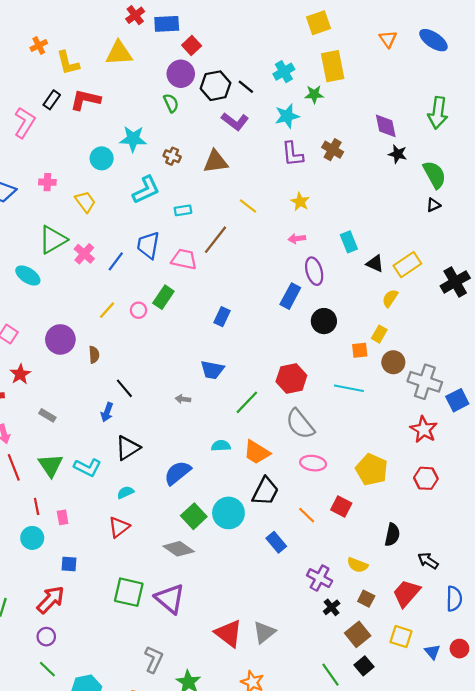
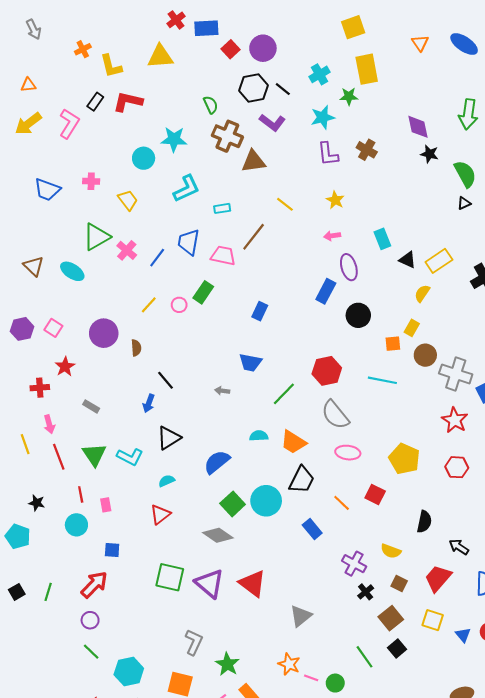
purple circle: (181, 74) -> (263, 48), moved
brown cross: (172, 156) -> (227, 136), moved, size x1.8
red triangle: (228, 633) -> (252, 584), moved

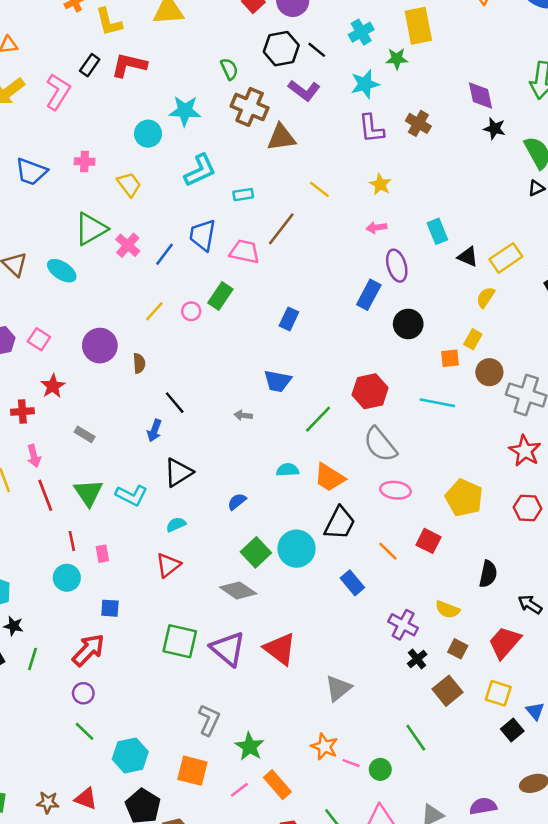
blue semicircle: (217, 462) -> (237, 502), size x0.6
black star: (37, 503) -> (14, 626), moved
black square: (397, 648) -> (512, 730), moved

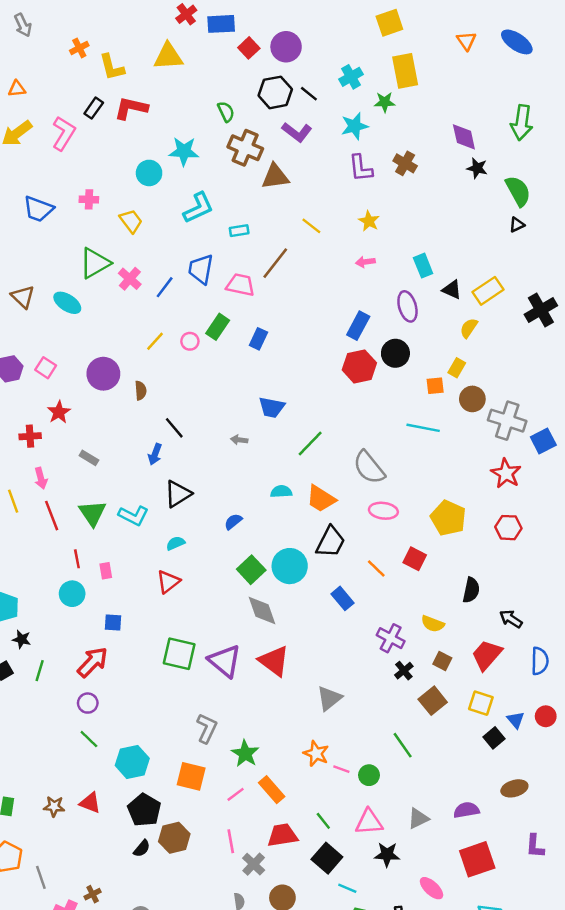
purple ellipse: (397, 266) -> (407, 306), moved
blue rectangle: (289, 319) -> (258, 339), moved
red hexagon: (370, 391) -> (359, 366), moved
gray diamond: (238, 590) -> (262, 611), moved, turned 36

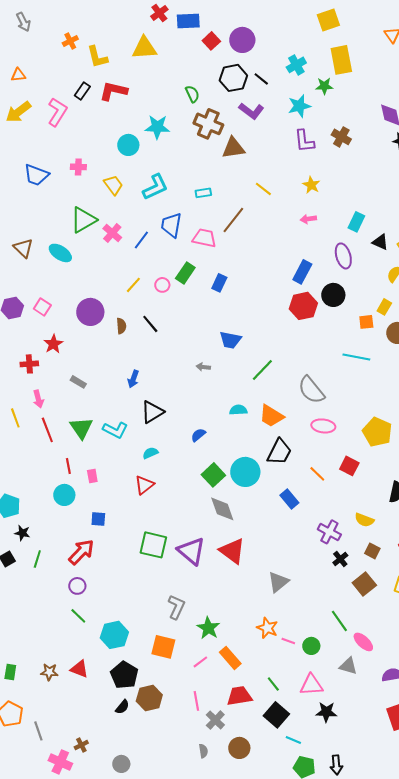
cyan L-shape: (198, 208) -> (155, 187), moved
cyan rectangle: (423, 266) -> (356, 222), turned 48
black line: (174, 428) -> (150, 324), moved
gray triangle: (418, 818) -> (348, 666), moved, turned 42
pink ellipse: (431, 888) -> (363, 642), moved

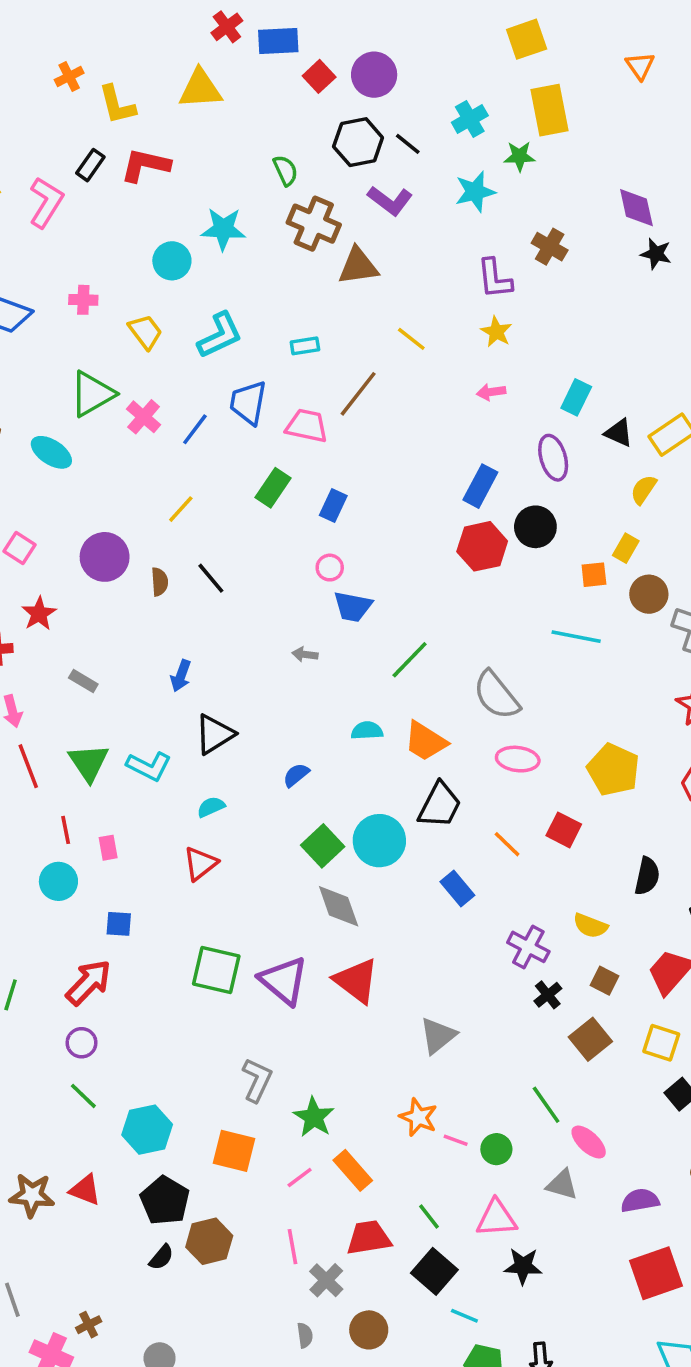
purple L-shape: (304, 141) -> (495, 279), moved
pink circle: (162, 285) -> (330, 568), moved
brown star: (49, 672) -> (32, 1195), size x1.4

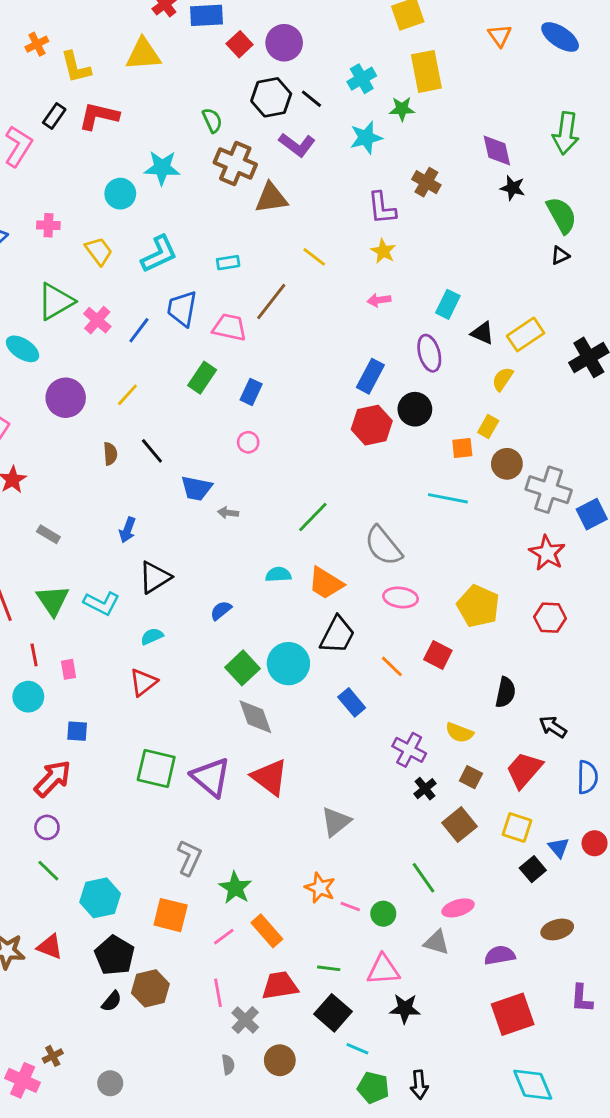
purple circle: (105, 557) -> (66, 398), moved
blue trapezoid: (353, 607) -> (196, 488), moved
pink ellipse: (589, 1142) -> (458, 908), turned -60
green line: (429, 1216) -> (329, 968), turned -45

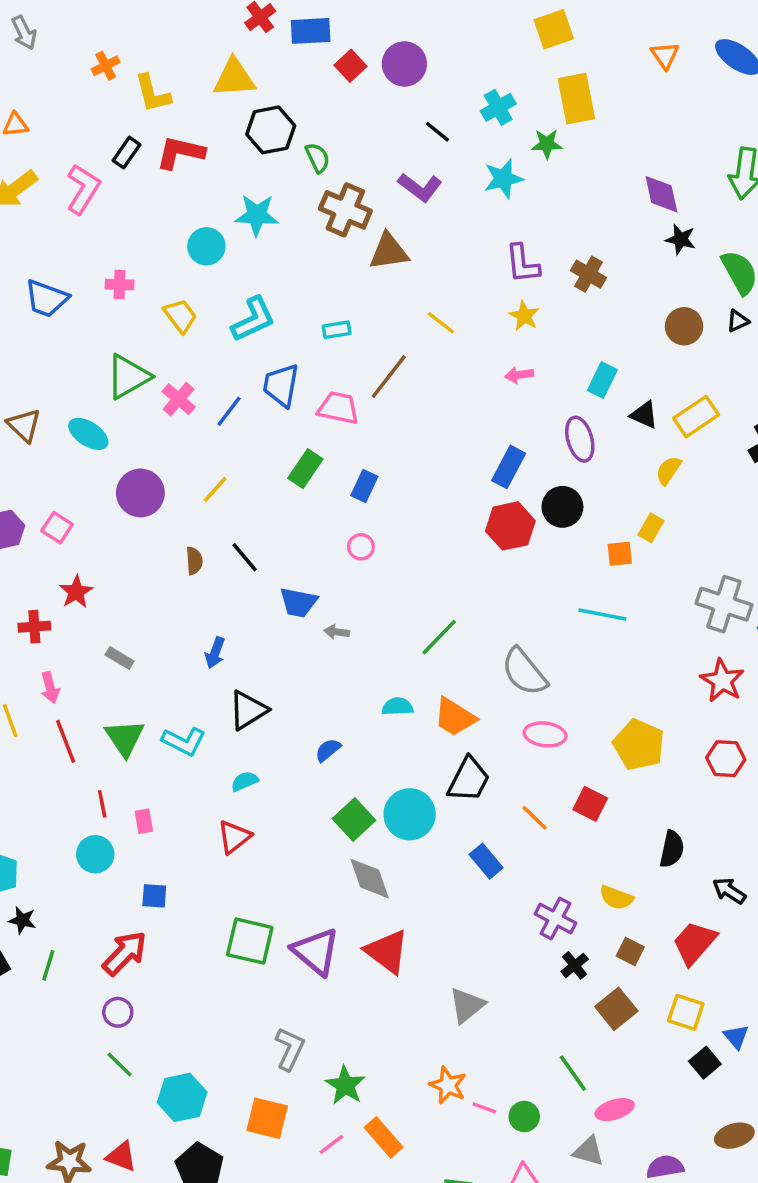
black hexagon: (271, 97) -> (271, 130), moved
brown cross: (426, 182) -> (589, 274), moved
brown circle: (507, 464) -> (684, 326), moved

